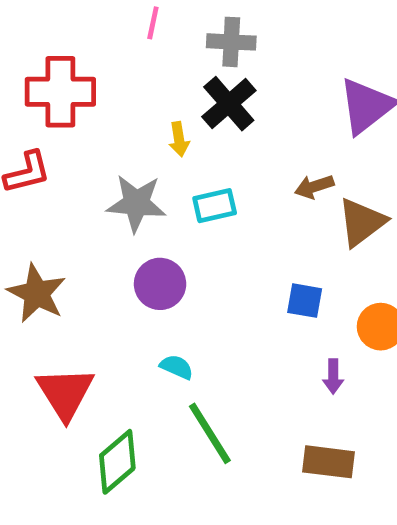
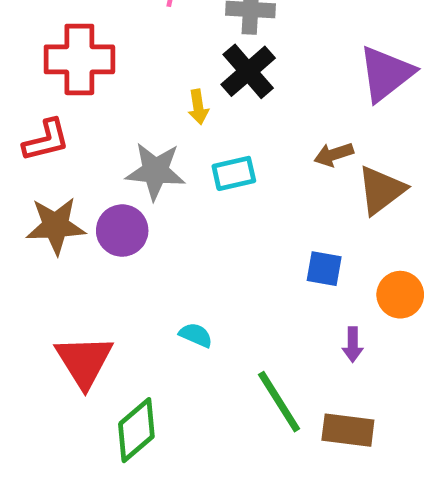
purple circle: (160, 284) -> (122, 231), moved
brown star: (37, 293) -> (56, 226), moved, turned -30
green line: (210, 433) -> (279, 402), moved

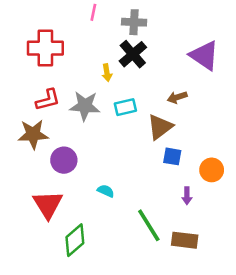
purple triangle: (386, 74) -> (204, 55), turned -48
red L-shape: (46, 140) -> (48, 100), moved
brown triangle: (381, 190) -> (160, 127), moved
purple circle: (122, 231) -> (64, 160), moved

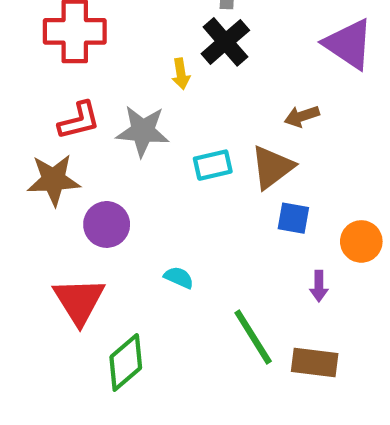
cyan rectangle: (125, 107) -> (213, 165), moved

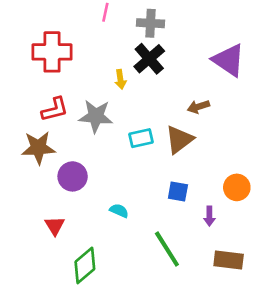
blue square: (293, 218) -> (178, 192), moved
red triangle: (79, 301) -> (55, 226), size x0.6
brown rectangle: (315, 362) -> (229, 260), moved

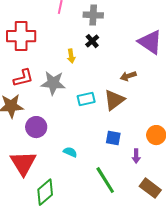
black cross: (149, 59) -> (92, 41), size x0.6
red triangle: (55, 226) -> (23, 163), size x1.8
brown rectangle: (229, 260) -> (150, 188), turned 30

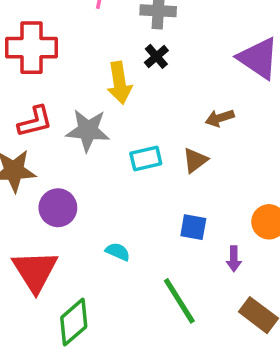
yellow arrow: (71, 56) -> (119, 83), size x1.6
brown triangle: (114, 100) -> (195, 160), size x0.7

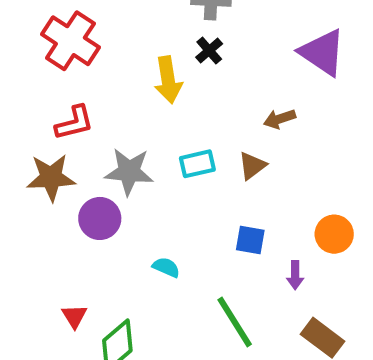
red cross: (32, 48) -> (70, 41), turned 33
gray star: (88, 130) -> (129, 172), moved
red triangle: (35, 271) -> (74, 316), moved, size x0.5

